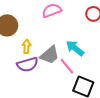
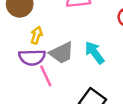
pink line: (67, 66) -> (46, 76), moved

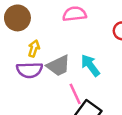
pink line: (46, 76) -> (75, 94), moved

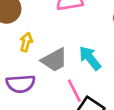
purple semicircle: (29, 70) -> (21, 84), moved

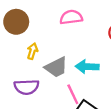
cyan arrow: (90, 58) -> (87, 67), turned -50

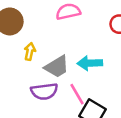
purple semicircle: (27, 87) -> (44, 91), moved

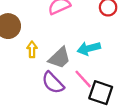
purple semicircle: (44, 91) -> (53, 83), turned 65

